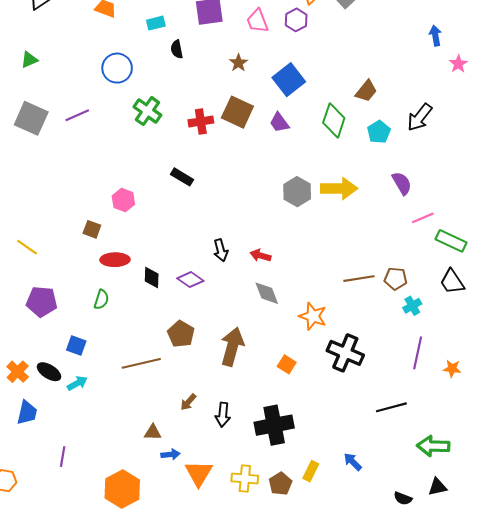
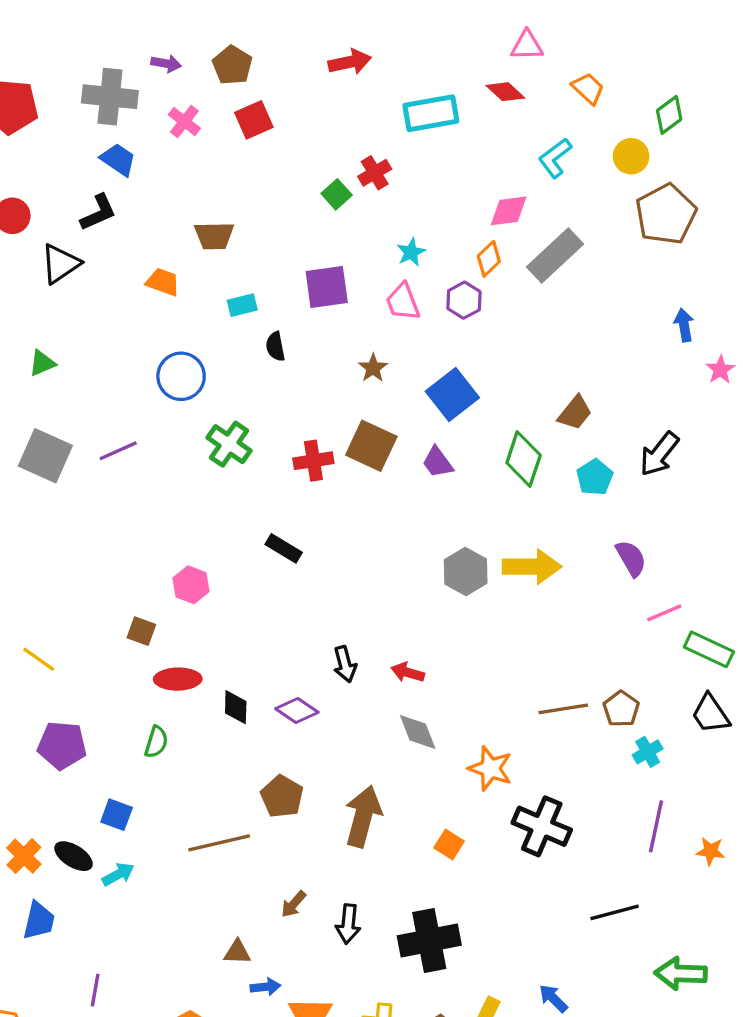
brown pentagon: (396, 279) -> (621, 709), turned 30

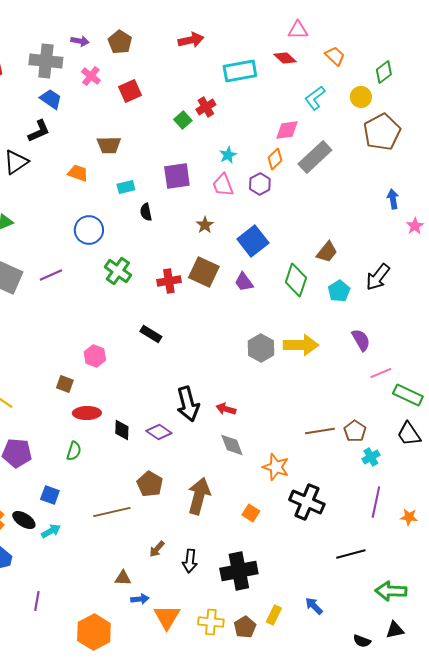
red square: (254, 120) -> (130, 91), moved
black arrow: (345, 664) -> (188, 404), size x1.6

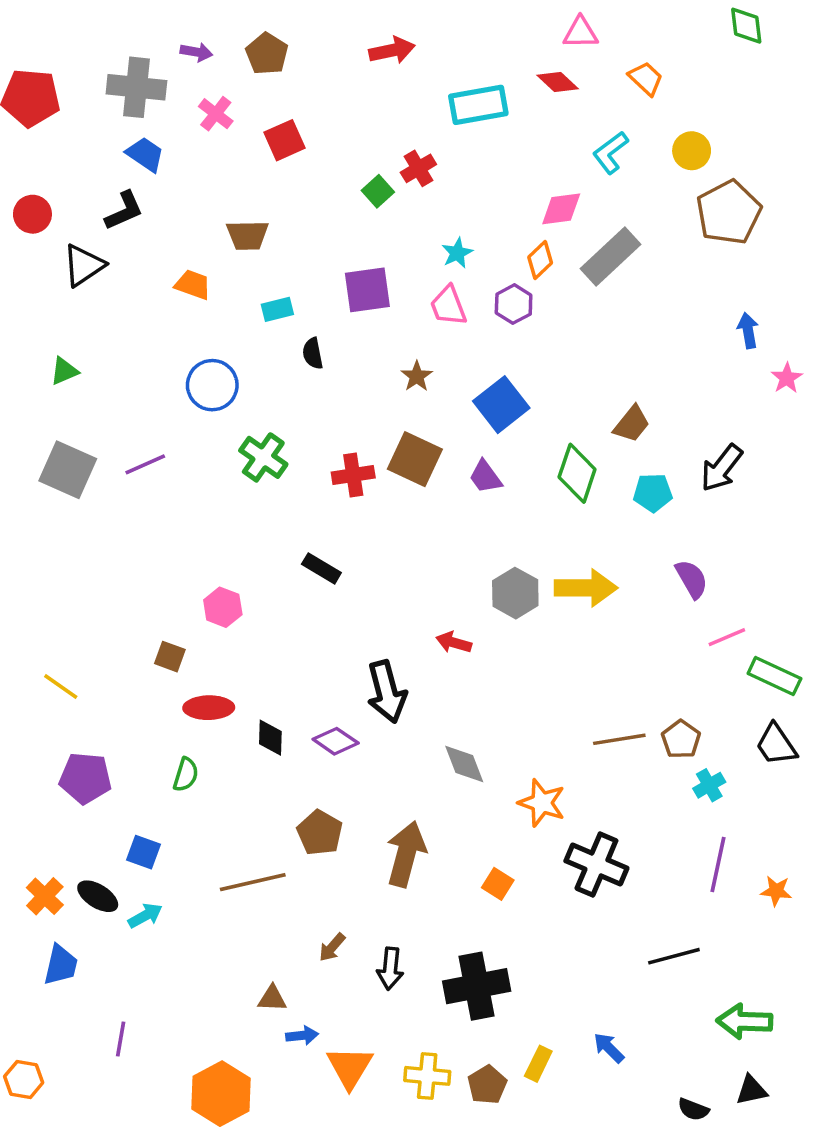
green diamond: (384, 72) -> (746, 26), moved, turned -60
cyan pentagon: (339, 291) -> (653, 493), turned 30
red arrow: (226, 409) -> (454, 642), moved

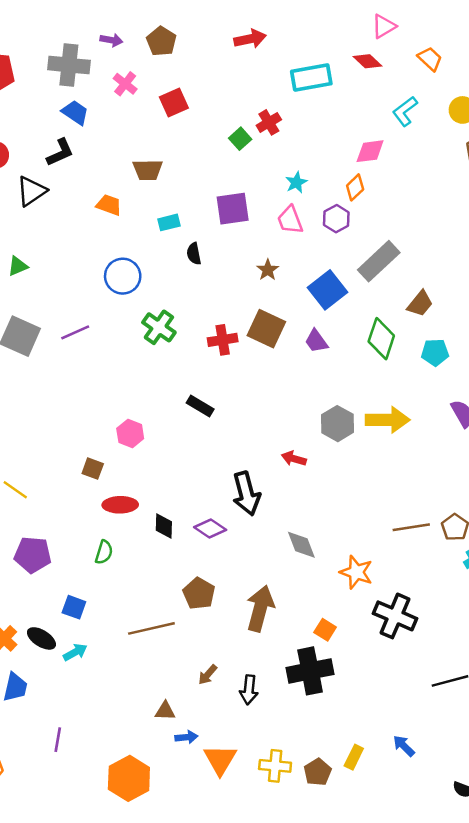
pink triangle: (581, 33) -> (384, 26), turned -30
gray rectangle: (611, 256) -> (379, 261), moved
black cross: (477, 986) -> (310, 671), moved

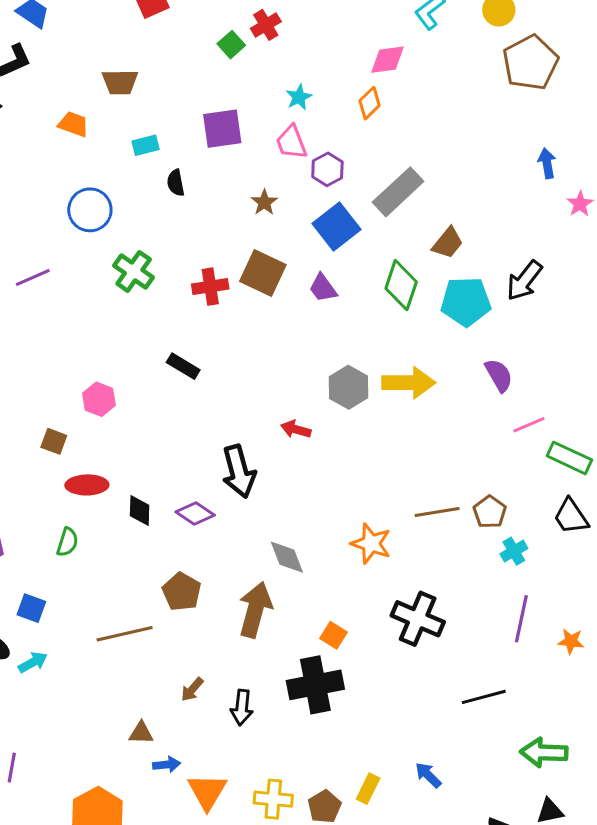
purple hexagon: (336, 219) -> (327, 169), moved
cyan pentagon: (435, 352) -> (466, 302), size x1.5
gray diamond: (301, 545) -> (287, 557), moved
orange star: (356, 572) -> (371, 544), moved

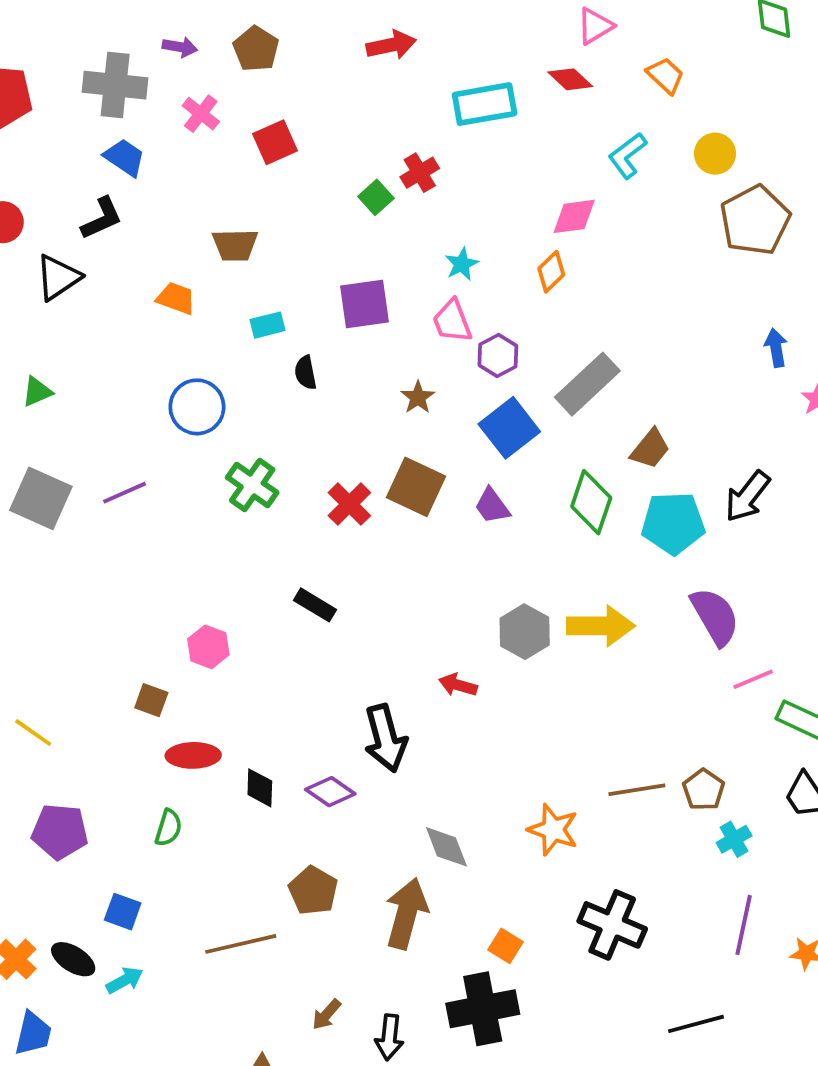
red cross: (210, 287) -> (349, 504), turned -36
purple semicircle: (499, 375) -> (715, 616), size x1.4

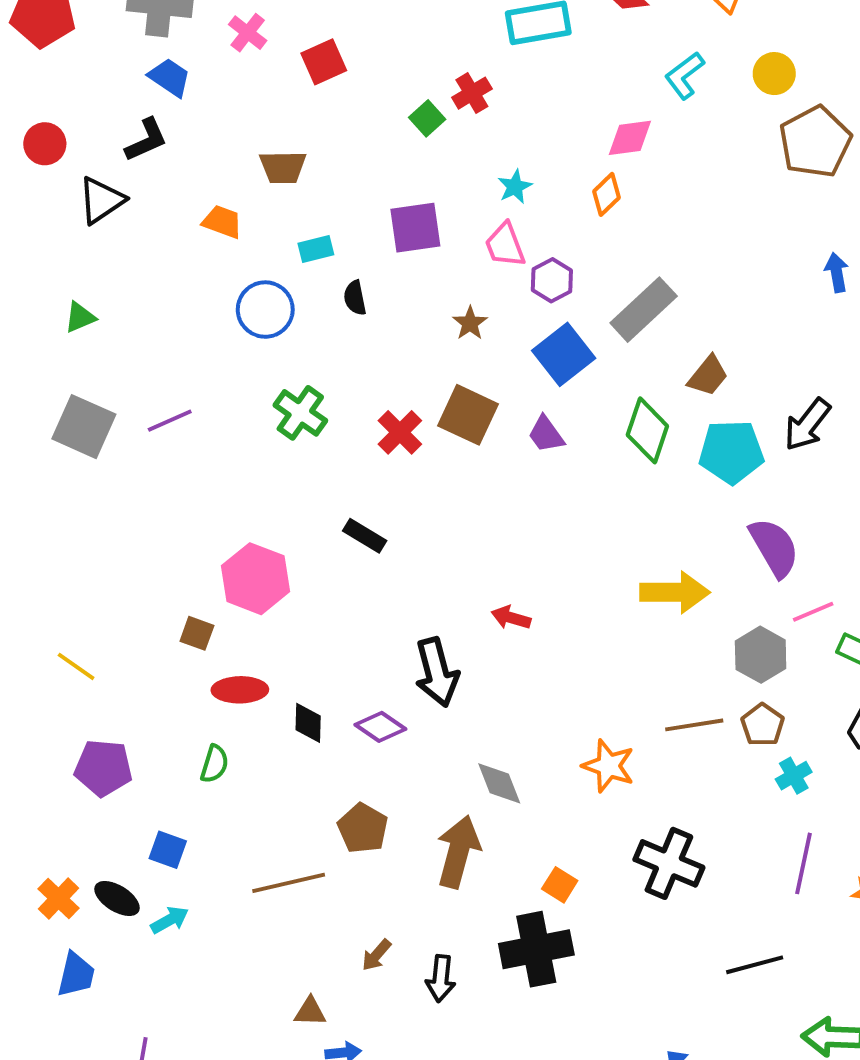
blue circle: (197, 407) -> (265, 310), moved
yellow arrow: (601, 626) -> (675, 592), moved
gray hexagon: (525, 632) -> (761, 655), moved
pink hexagon: (208, 647) -> (255, 579), size x1.6

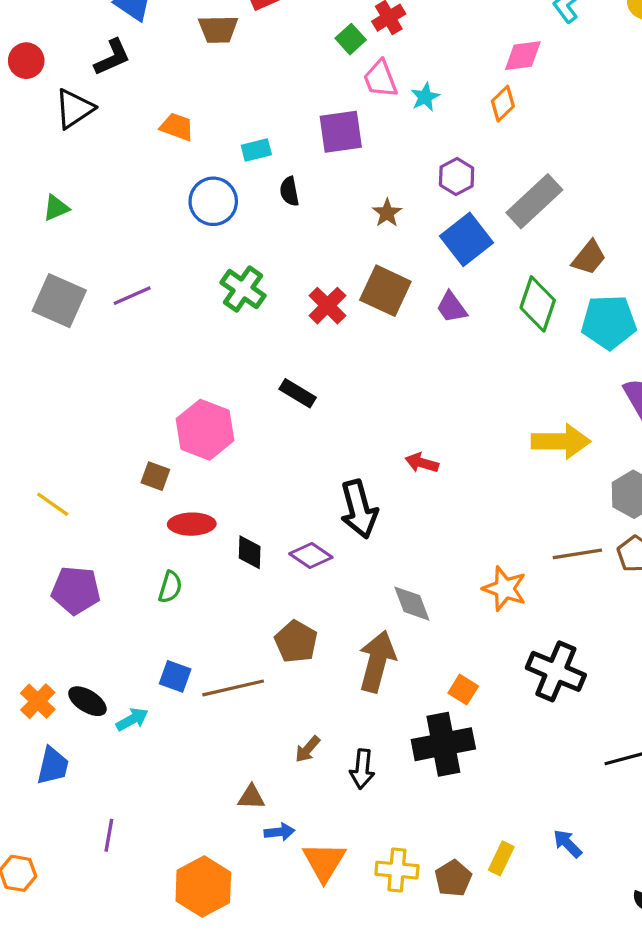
brown trapezoid: (283, 167) -> (218, 29), moved
pink trapezoid: (505, 245) -> (380, 79), moved
blue square: (168, 850) -> (175, 676), moved

